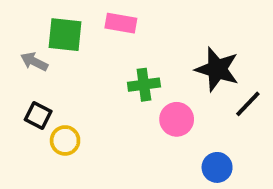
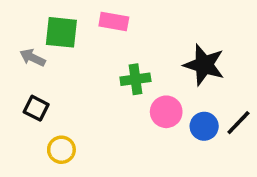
black line: (248, 104) -> (238, 123), moved
yellow circle: (65, 140) -> (61, 150), moved
blue circle: (217, 167) -> (204, 126), moved

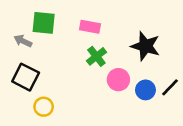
pink rectangle: (114, 21) -> (90, 27), moved
green cross: (135, 79) -> (96, 56), turned -30
black square: (36, 108) -> (26, 77), size x1.5

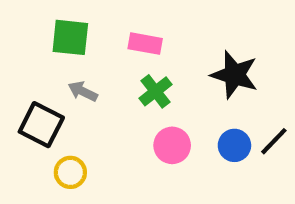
gray arrow: (23, 41) -> (83, 91), moved
pink circle: (118, 80) -> (172, 145), moved

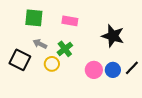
green cross: (156, 91) -> (65, 49), moved
pink circle: (172, 145) -> (94, 70), moved
yellow circle: (70, 172) -> (52, 64), moved

